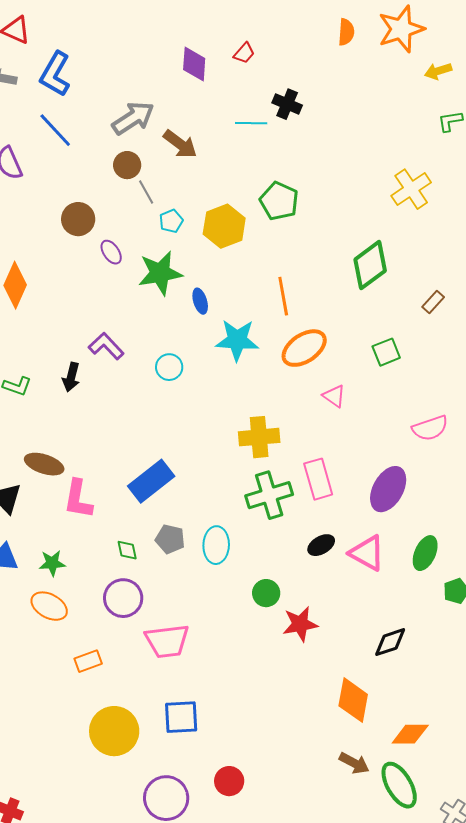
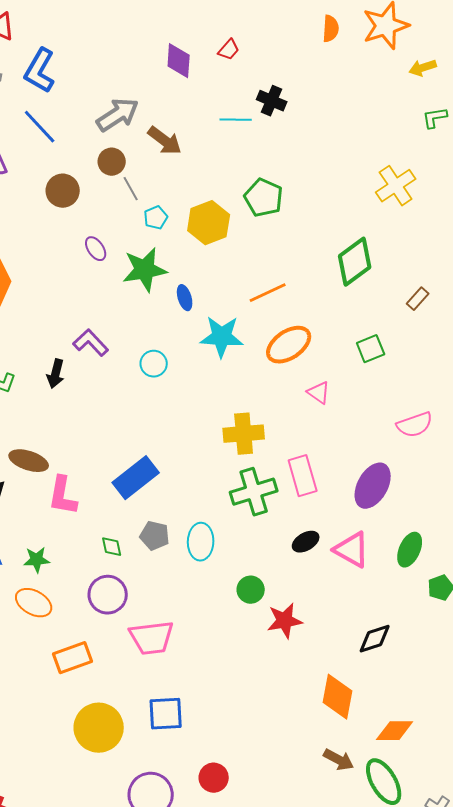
brown circle: (78, 219) -> (63, 191), moved
orange line: (283, 296) -> (268, 293), turned 75
orange rectangle: (88, 661) -> (73, 658), size x1.4

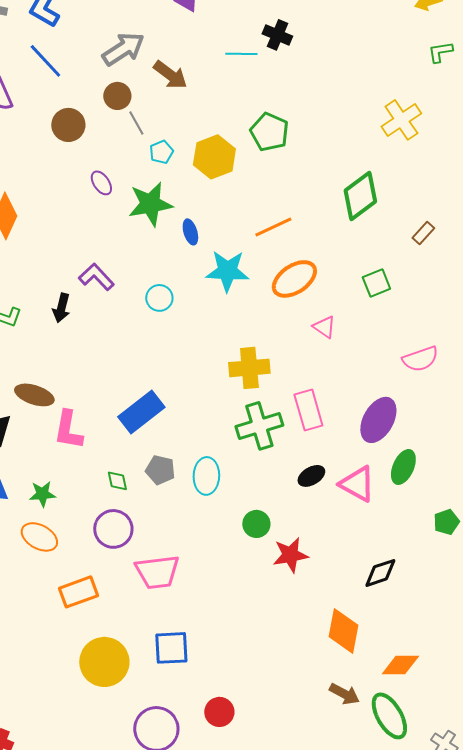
green ellipse: (410, 550) -> (403, 467), moved

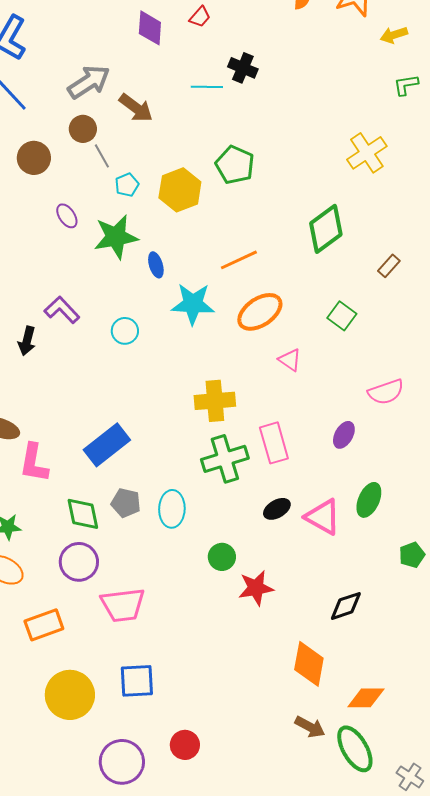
green square: (376, 283) -> (342, 316), turned -32
purple ellipse: (378, 420) -> (344, 435), moved, size x0.6
green diamond: (117, 481) -> (83, 514), size x1.6

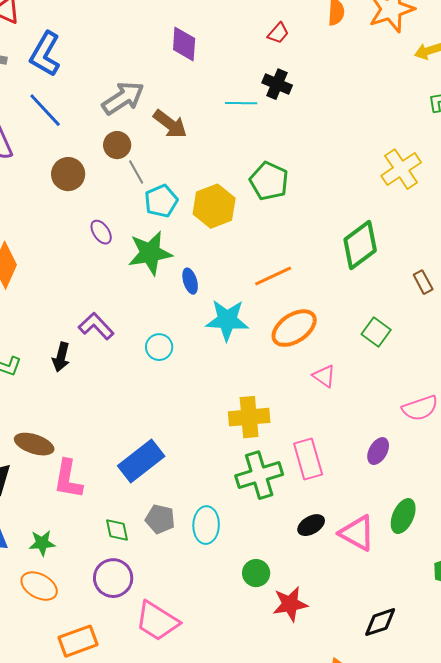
red trapezoid: (200, 17) -> (278, 33), moved
cyan pentagon: (127, 185) -> (161, 201), size x1.4
brown rectangle: (389, 266) -> (423, 282), turned -70
green diamond: (83, 514) -> (117, 530), size x0.7
pink trapezoid: (123, 605) -> (157, 621), turned 39

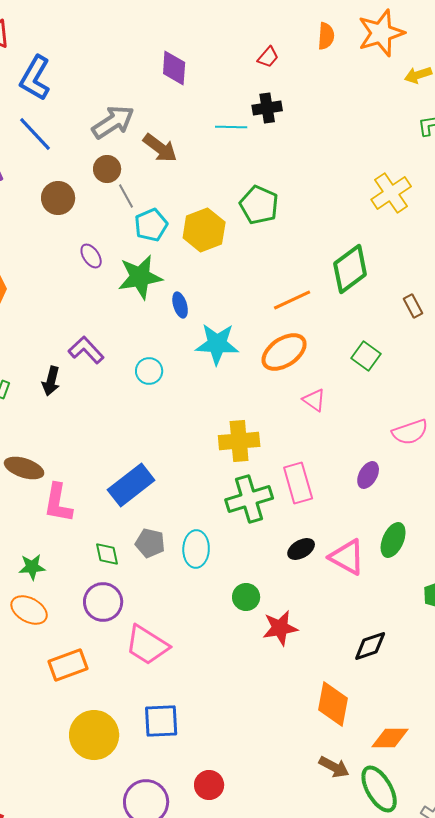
black cross: (277, 84) -> (267, 108), turned -32
orange line: (273, 276) -> (292, 300), moved

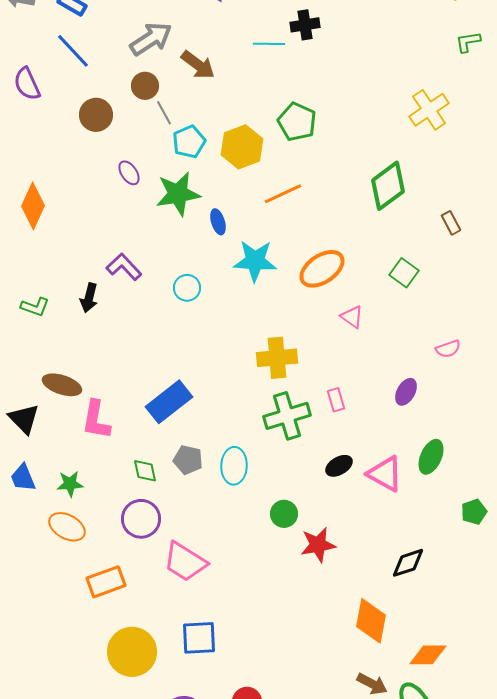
orange line: (292, 300) -> (283, 194), moved
pink semicircle: (410, 432) -> (448, 349), size x0.7
pink rectangle: (298, 483) -> (336, 400), size x0.6

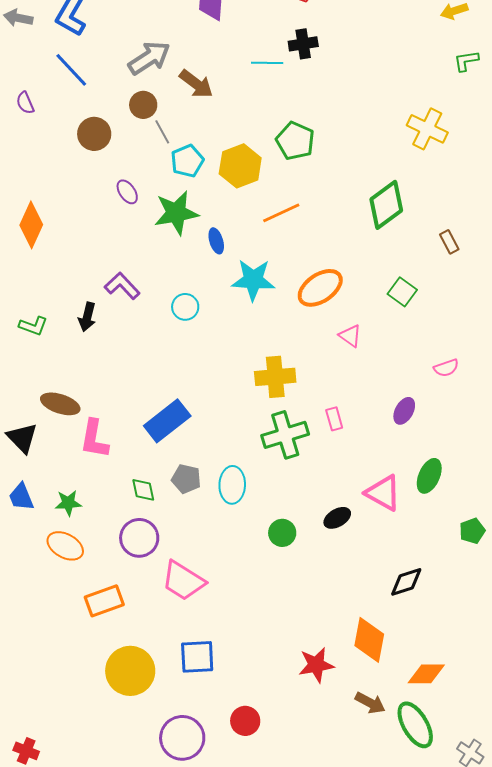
purple semicircle: (27, 84) -> (25, 103), size x0.7
yellow cross: (429, 110) -> (427, 129), turned -30
black ellipse: (339, 466) -> (337, 518), moved
red star: (318, 545) -> (316, 665), moved

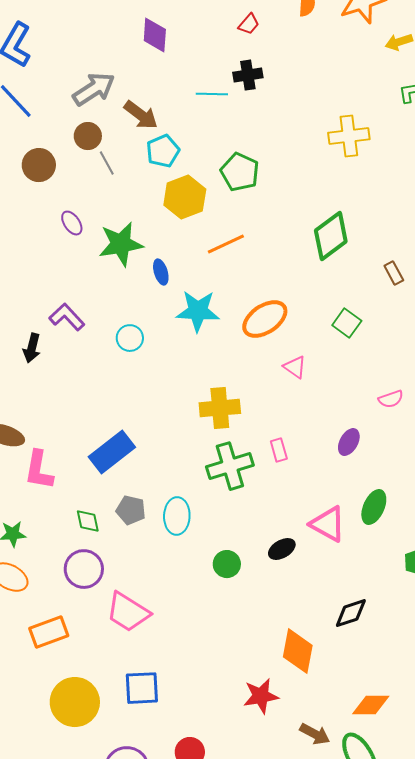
yellow cross: (427, 129) -> (349, 136), moved, turned -33
cyan pentagon: (187, 161) -> (163, 151), moved
orange diamond: (369, 640) -> (298, 651), moved

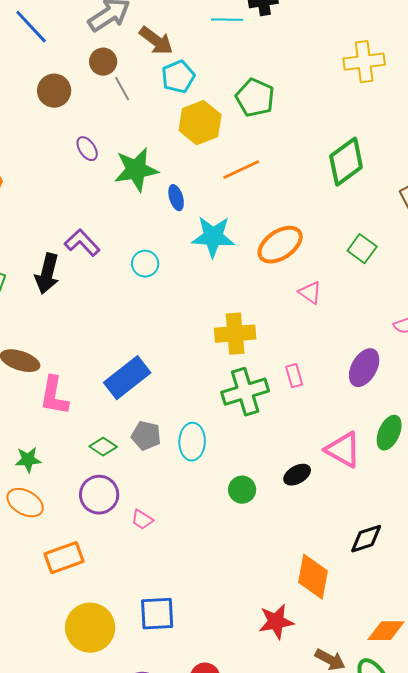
black arrow: (32, 348) -> (47, 274), size x1.4
purple ellipse: (349, 442) -> (364, 368), size x1.4
green diamond: (88, 521) -> (103, 447), turned -44
pink trapezoid: (128, 612) -> (142, 520), moved, size x0.5

